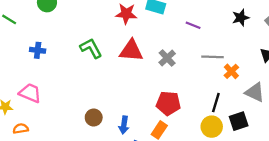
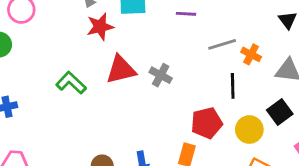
gray cross: (167, 58) -> (161, 75), moved
red pentagon: (168, 103) -> (207, 123), moved
black line: (216, 103) -> (233, 86), moved

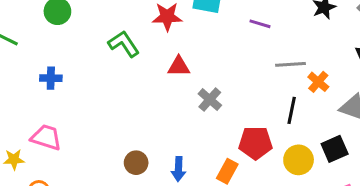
red triangle: (121, 70) -> (179, 67), size x0.7
gray cross: (161, 75) -> (210, 100), moved
green L-shape: (71, 83) -> (124, 44), moved

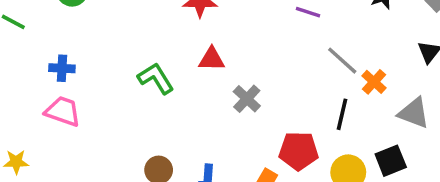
green L-shape: (124, 44) -> (156, 78), moved
gray line: (291, 64) -> (342, 61), turned 44
pink trapezoid: (46, 137) -> (63, 111), moved

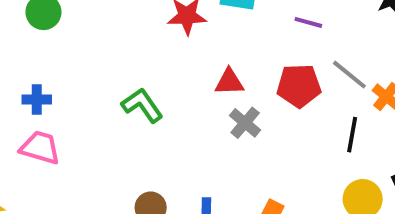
red triangle: (212, 59) -> (229, 82), moved
red pentagon: (299, 151) -> (299, 86), moved

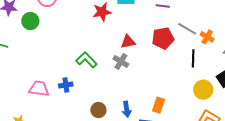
blue cross: (37, 100) -> (66, 85), moved
gray cross: (245, 123) -> (121, 61), moved

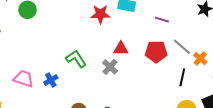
blue cross: (66, 85) -> (51, 80), turned -32

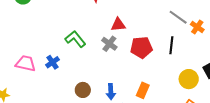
red pentagon: (156, 52) -> (141, 47), moved
black line: (182, 77) -> (171, 45), moved

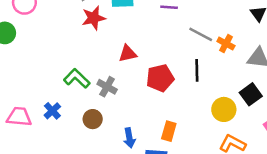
gray cross: (109, 44) -> (107, 87), moved
brown circle: (83, 90) -> (93, 119), moved

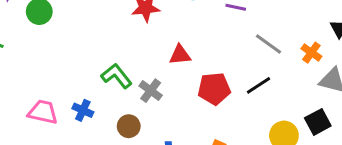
orange cross: (226, 44) -> (311, 53), moved
black line: (197, 70) -> (258, 85), turned 50
blue cross: (52, 111) -> (83, 110), turned -30

